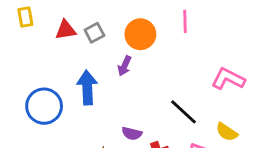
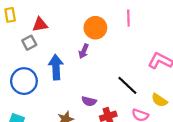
gray square: (94, 33) -> (29, 43), moved

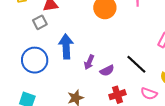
purple arrow: (84, 51) -> (89, 62), moved
purple semicircle: (89, 101) -> (107, 71), moved, turned -40

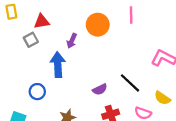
blue circle: (35, 60) -> (37, 92), moved, size x0.6
purple arrow: (89, 62) -> (72, 41), moved

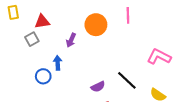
blue arrow: (58, 65) -> (58, 63), size x0.6
blue circle: (37, 92) -> (43, 76), moved

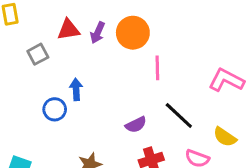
pink line: (128, 15) -> (157, 68), moved
red triangle: (42, 22) -> (68, 30), moved
purple arrow: (71, 40) -> (98, 33), moved

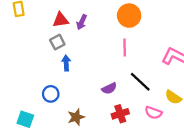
orange circle: (133, 33) -> (129, 16), moved
gray square: (38, 54) -> (57, 42), moved
blue circle: (55, 109) -> (51, 94), moved

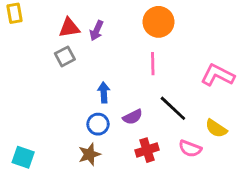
blue arrow: (66, 63) -> (104, 92), moved
blue circle: (51, 94) -> (98, 124), moved

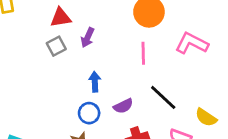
purple arrow: (97, 31) -> (88, 38), moved
pink L-shape: (218, 75) -> (192, 43), moved

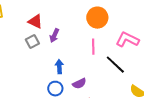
red triangle: (61, 18) -> (35, 22), turned 35
black line: (163, 97) -> (115, 65), moved

